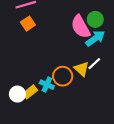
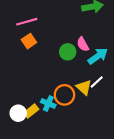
green circle: (95, 19) -> (68, 52), moved
pink semicircle: (81, 27) -> (83, 44), size x0.6

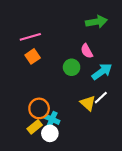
pink semicircle: (83, 44) -> (87, 51), moved
orange circle: (64, 95) -> (39, 108), moved
white circle: (18, 113) -> (50, 133), moved

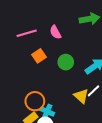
pink semicircle: (87, 51) -> (55, 32), moved
orange square: (33, 56) -> (39, 56), moved

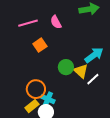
green circle: (66, 62) -> (66, 67), moved
yellow triangle: (81, 96) -> (81, 71), moved

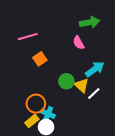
pink semicircle: (56, 22) -> (79, 43), moved

